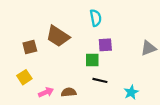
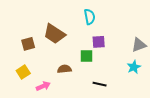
black line: (100, 80) -> (100, 84), moved
brown semicircle: (69, 92) -> (64, 69), moved
cyan star: (131, 92) -> (134, 67), moved

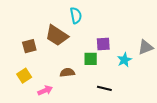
cyan semicircle: (90, 17) -> (76, 15), moved
cyan star: (134, 67) -> (124, 60), moved

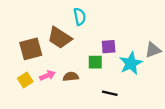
brown square: (29, 46) -> (31, 49), size x1.5
cyan star: (124, 60) -> (131, 63), size x1.5
pink arrow: (45, 90) -> (47, 76), moved

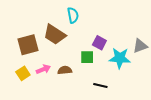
purple square: (109, 47) -> (99, 43), turned 32
cyan star: (131, 63) -> (120, 58), turned 30

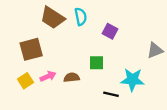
brown trapezoid: (55, 35) -> (52, 18), moved
purple square: (99, 43) -> (110, 31), moved
cyan star: (120, 58) -> (132, 80), moved

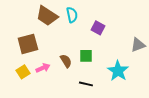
brown semicircle: (72, 77) -> (66, 61), moved, turned 64
cyan star: (132, 80) -> (118, 71), turned 30
black line: (111, 94) -> (86, 84), moved

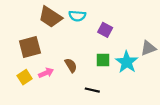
cyan semicircle: (72, 15) -> (77, 16), turned 105
green square: (86, 56) -> (103, 60), moved
cyan star: (118, 71) -> (127, 62), moved

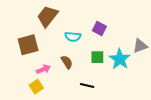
cyan semicircle: (77, 16) -> (73, 37), moved
brown trapezoid: (50, 17) -> (47, 16), turned 95
yellow square: (25, 77) -> (36, 87), moved

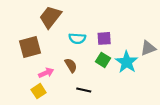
purple square: (99, 29) -> (104, 38), moved, turned -32
green square: (97, 57) -> (103, 60), turned 32
black line: (87, 86) -> (84, 90), moved

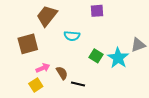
purple square: (104, 38) -> (97, 11), moved
brown semicircle: (71, 65) -> (62, 73), moved

